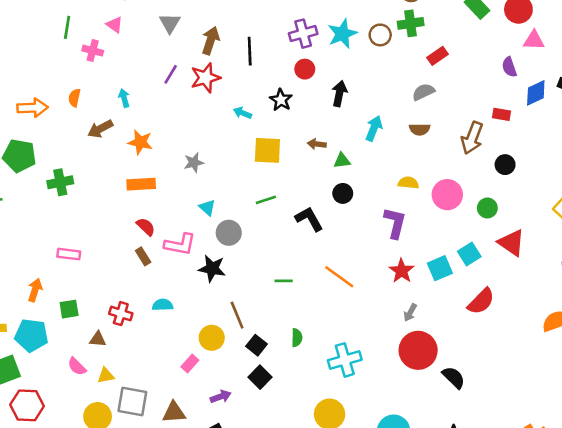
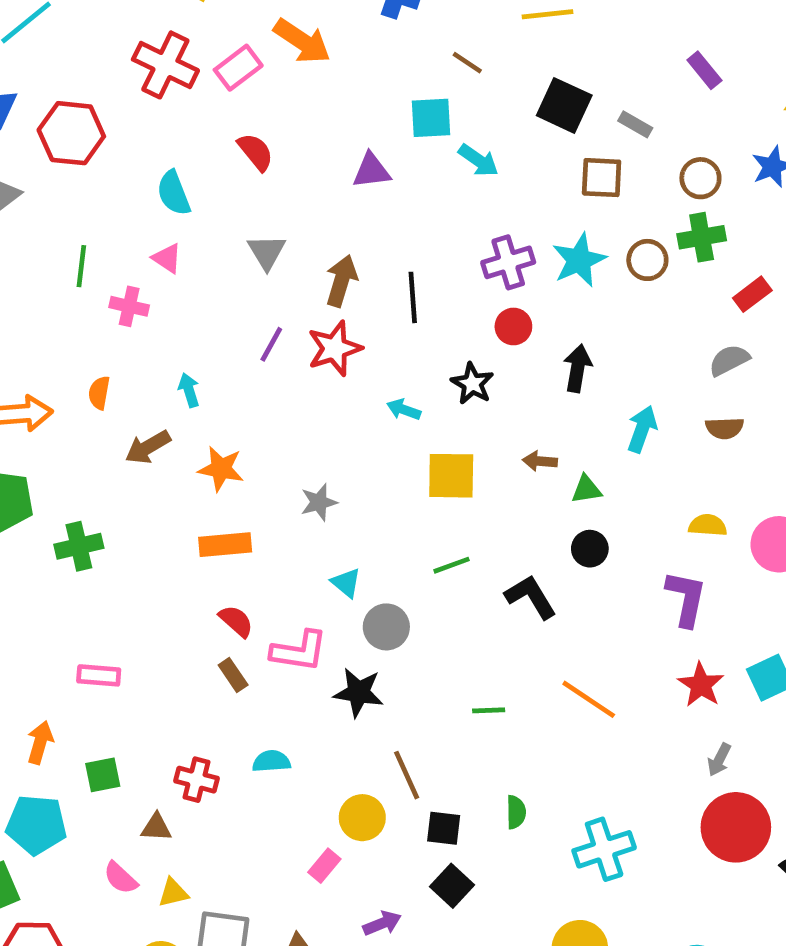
black square: (257, 345) -> (444, 828), turned -30

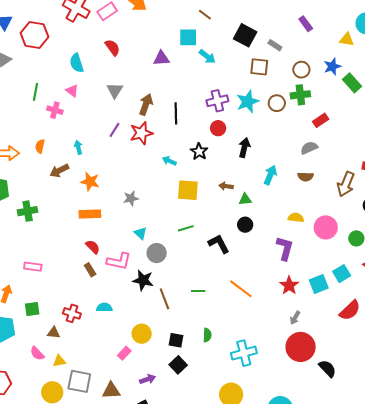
brown line: (407, 775) -> (164, 299), moved

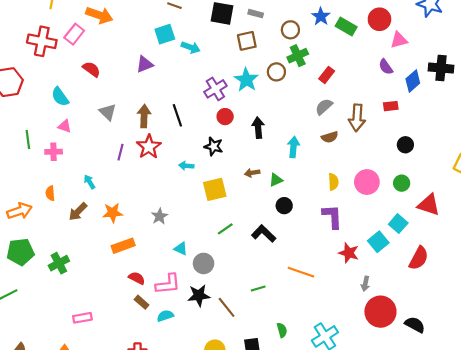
brown arrow: (346, 184) -> (357, 118), moved
yellow semicircle: (296, 218) -> (333, 182), turned 98
cyan semicircle: (104, 307) -> (165, 316), moved

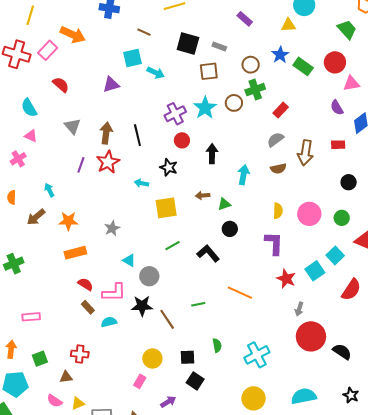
pink cross: (54, 152) -> (18, 159), turned -35

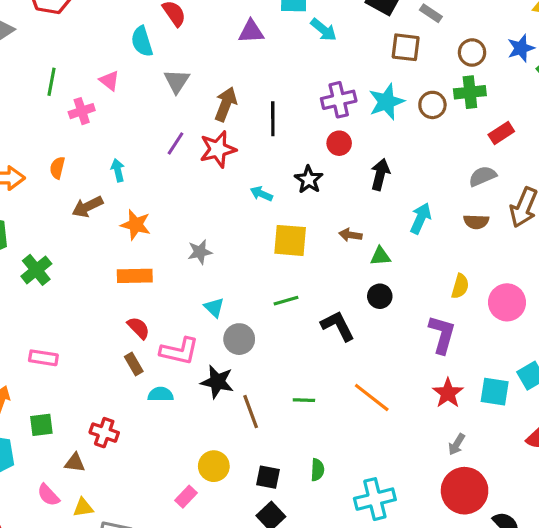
cyan semicircle: (29, 108) -> (142, 41), moved
green cross: (14, 264) -> (36, 270), turned -30
cyan square: (315, 271) -> (495, 392), turned 30

